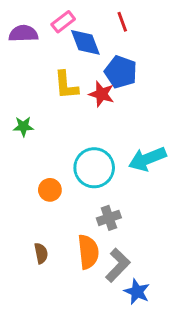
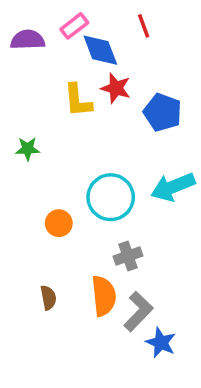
blue pentagon: (121, 72) -> (163, 112), moved
red star: (102, 94) -> (116, 88), moved

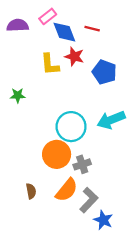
red line: (144, 26) -> (92, 29), moved, turned -56
orange circle: (59, 223) -> (57, 154), moved, size x1.6
orange semicircle: (104, 296) -> (67, 190), turned 45

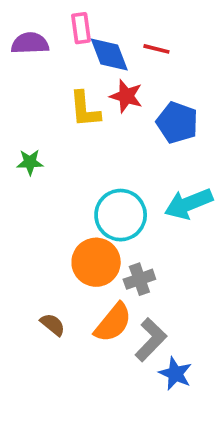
pink rectangle: (48, 16) -> (81, 28), turned -60
brown semicircle: (31, 191) -> (53, 325), turned -40

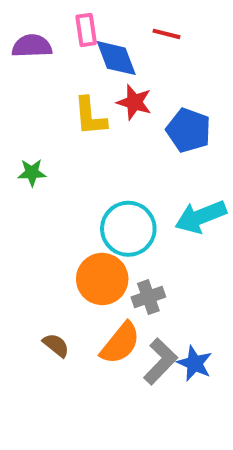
red line: (156, 49) -> (166, 34), moved
blue star: (175, 374) -> (195, 363), moved

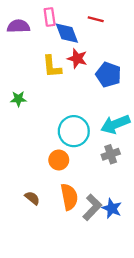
orange circle: (102, 279) -> (59, 160), size x0.7
gray cross: (148, 297) -> (111, 154), moved
orange semicircle: (120, 343) -> (69, 197), turned -50

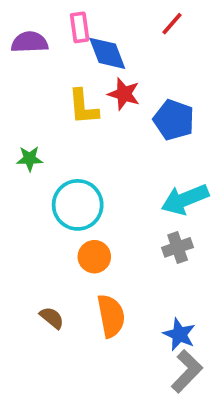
red line: (96, 19) -> (172, 24), moved, turned -63
cyan circle: (74, 131) -> (78, 205), moved
gray L-shape: (92, 207) -> (187, 371), moved

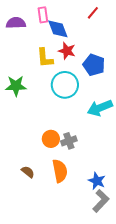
green star: (30, 159) -> (16, 86), size x1.5
cyan circle: (78, 205) -> (65, 85), moved
gray cross: (178, 247) -> (69, 141), moved

